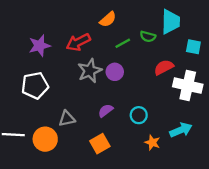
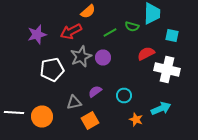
orange semicircle: (108, 19) -> (88, 12), moved
white pentagon: (35, 86) -> (52, 70), moved
gray triangle: (67, 119) -> (74, 102), moved

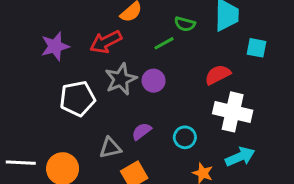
green semicircle: (132, 26) -> (185, 24), moved
white cross: (167, 70) -> (233, 112), moved

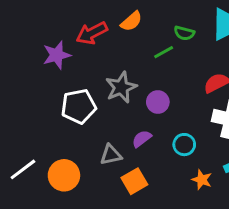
red arrow: (106, 42) -> (92, 33), moved
purple circle: (154, 81) -> (158, 102), moved
white line: (21, 163) -> (23, 169), turned -40

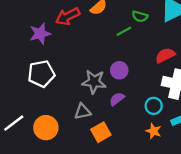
gray star: (121, 87) -> (94, 82), moved, turned 30
white pentagon: (79, 106) -> (41, 74), moved
purple semicircle: (142, 139) -> (117, 99), moved
cyan circle: (184, 145) -> (154, 106), moved

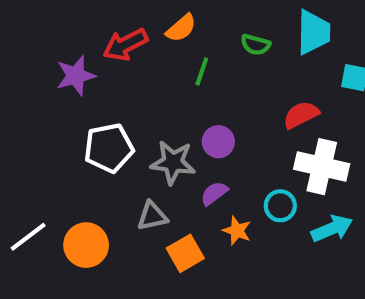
green line: (124, 31) -> (202, 71), moved, turned -42
white pentagon: (41, 74) -> (109, 148), moved
orange star: (154, 131) -> (237, 231), moved

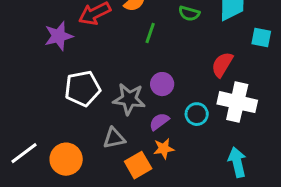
red semicircle: (301, 115) -> (222, 65), turned -32
cyan circle: (280, 206) -> (197, 114), moved
cyan arrow: (332, 229) -> (237, 162), moved, turned -80
orange star: (237, 231) -> (164, 149), moved, turned -30

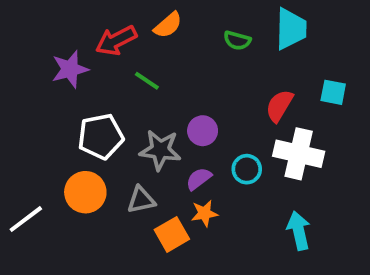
green line: (150, 33) -> (147, 81), moved, turned -75
cyan square: (261, 37) -> (333, 92), moved
orange circle: (66, 159) -> (85, 192), moved

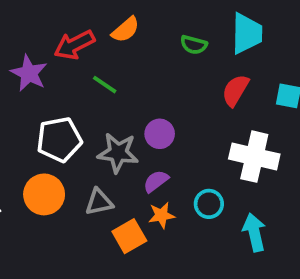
purple star: (70, 69) -> (29, 73), turned -30
red semicircle: (279, 106) -> (235, 90), moved
cyan circle: (247, 169) -> (209, 204), moved

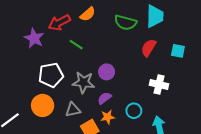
green semicircle: (194, 45) -> (125, 23), size x1.5
white cross: (254, 157) -> (159, 84), size x0.7

